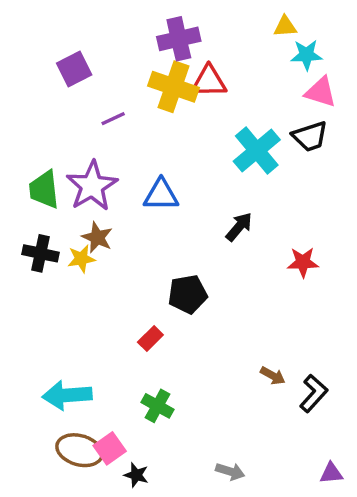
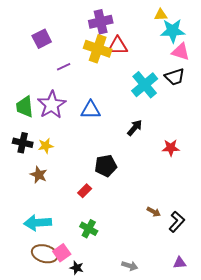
cyan star: (306, 55) -> (173, 31), size x1.4
brown star: (97, 237) -> (39, 175), moved
purple triangle: (331, 473) -> (180, 263), moved

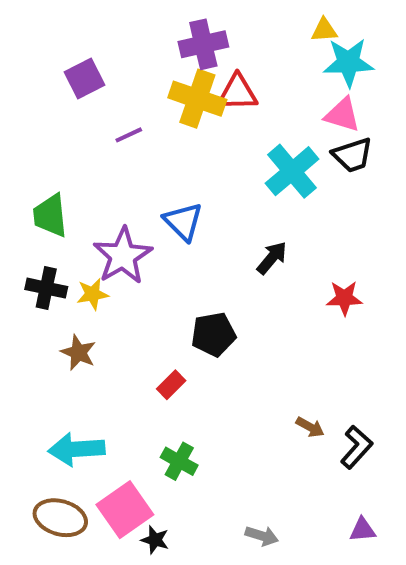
pink triangle: (181, 52) -> (342, 115), moved
purple star: (52, 105) -> (123, 256), moved
blue triangle: (91, 110) -> (183, 222), turned 45
pink square: (62, 253) -> (125, 510), size x1.5
brown ellipse: (45, 254) -> (60, 518), moved

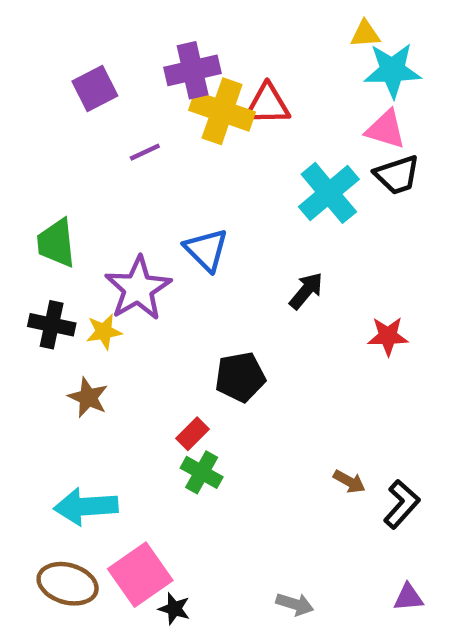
purple cross: (203, 44) -> (193, 70), moved
green cross: (179, 461) -> (202, 472), moved

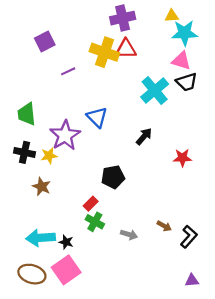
purple cross: (193, 70) -> (123, 18), moved
gray arrow: (295, 604) -> (129, 235), moved
black star: (174, 609) -> (66, 242), moved

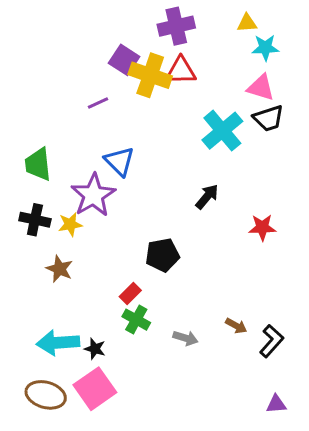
cyan star: (184, 33) -> (265, 48), size x0.7
purple square: (45, 41) -> (124, 60), moved, turned -30
blue triangle: (97, 117) -> (119, 161), moved

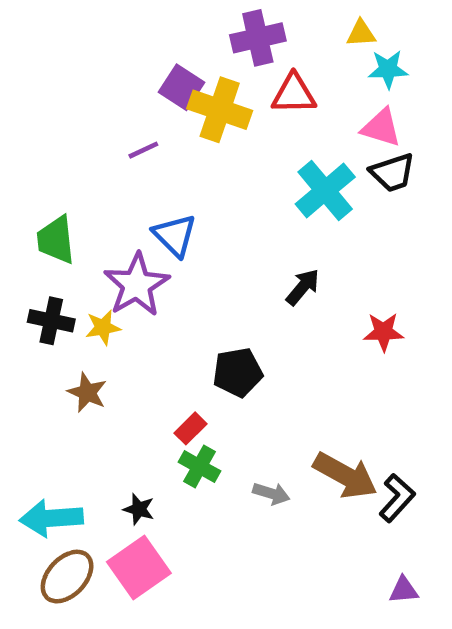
red triangle: (181, 71) -> (294, 94), moved
brown arrow: (236, 326) -> (345, 476), size x2.0
cyan arrow: (58, 343) -> (51, 518), moved
brown ellipse: (46, 395) -> (67, 577), turned -63

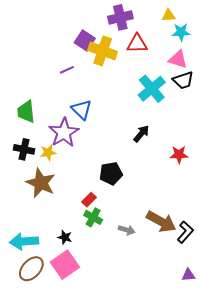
brown star: (87, 392) -> (41, 183), size x1.6

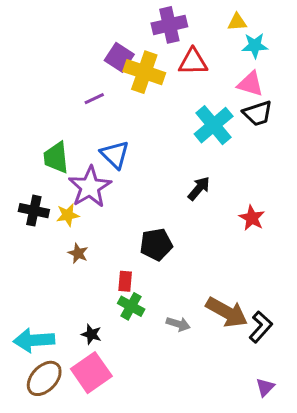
green trapezoid: (26, 112) -> (56, 158), moved
red star: (179, 155) -> (252, 218), turned 30
brown star: (41, 183) -> (78, 253), moved, size x0.5
red rectangle: (89, 200) -> (125, 281), turned -40
purple triangle: (188, 275) -> (265, 387), turned -40

